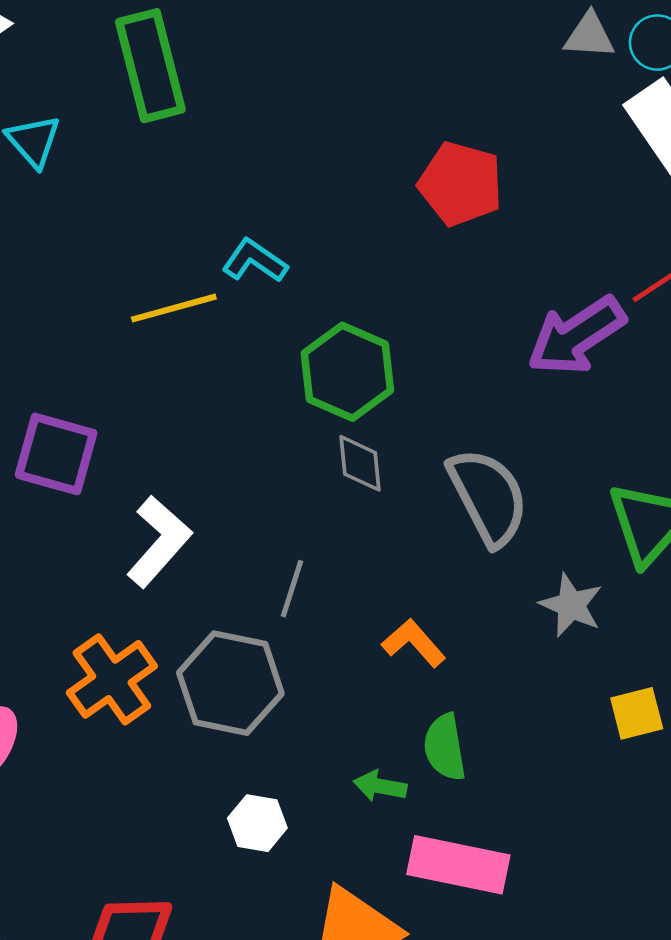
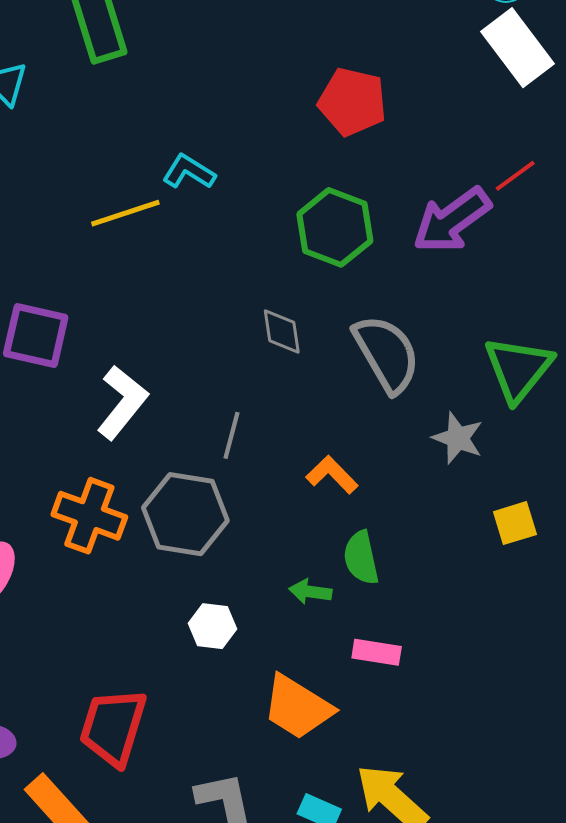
green hexagon: (347, 372) -> (335, 227), moved
orange cross: (112, 679) -> (89, 516), turned -32
pink rectangle: (458, 865) -> (377, 652), size x0.6

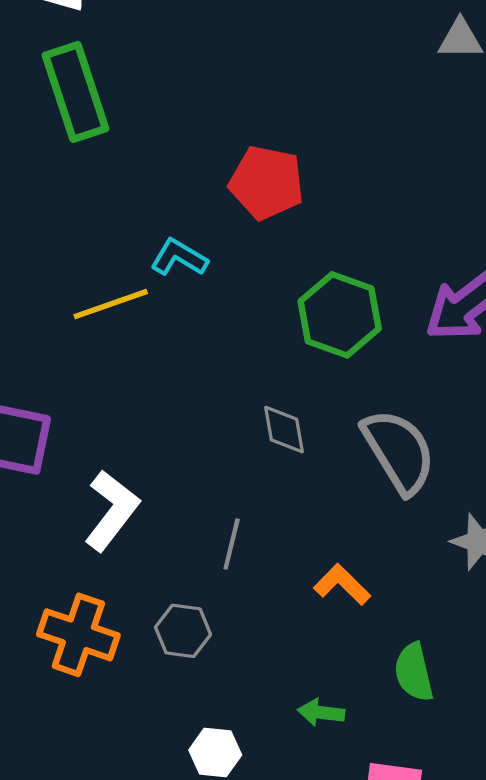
red pentagon: (352, 102) -> (266, 183), moved
gray hexagon: (185, 514) -> (183, 631), size x0.6
green semicircle: (361, 558) -> (414, 672), moved

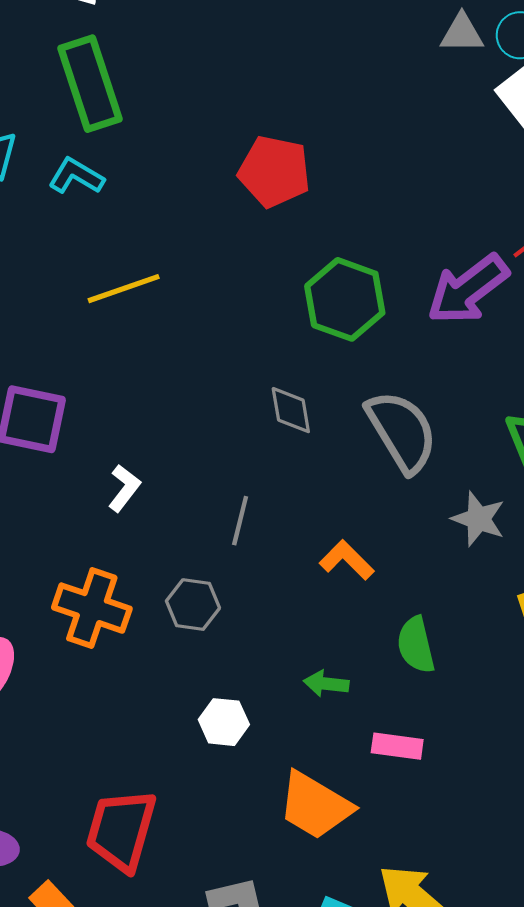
cyan L-shape: (179, 258) -> (76, 176), moved
white L-shape: (112, 510) -> (124, 488), size x0.6

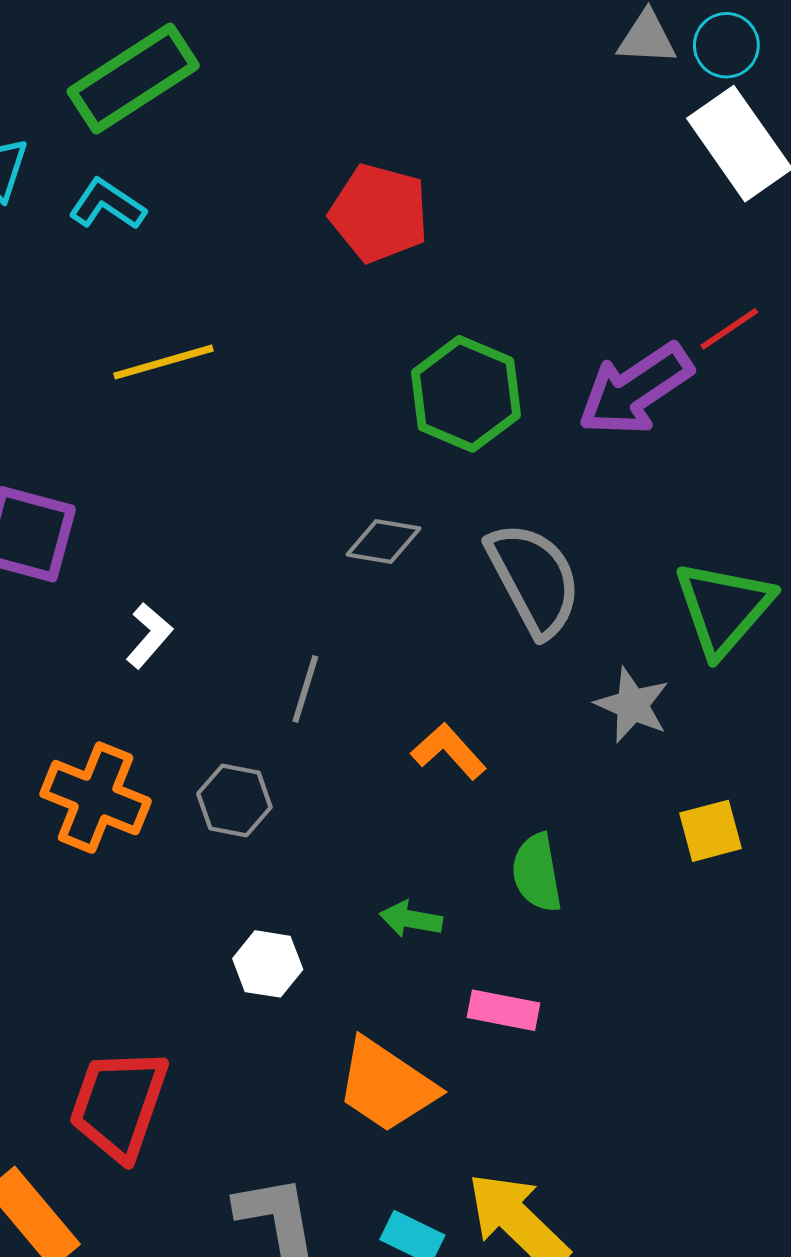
green rectangle: (90, 84) -> (133, 78), turned 72
gray diamond: (291, 410) -> (383, 541), turned -74

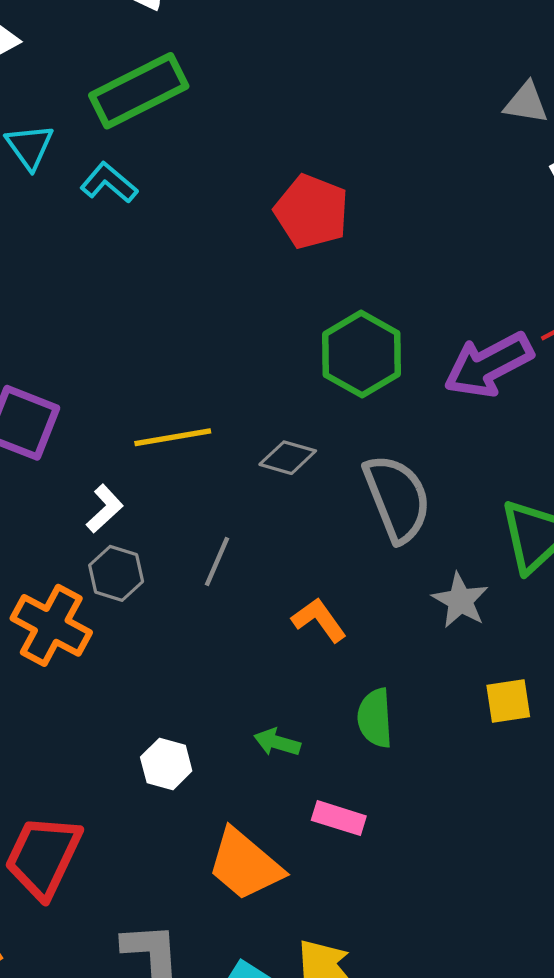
yellow line: (164, 362) -> (173, 437), moved
gray hexagon: (234, 800) -> (116, 573), moved

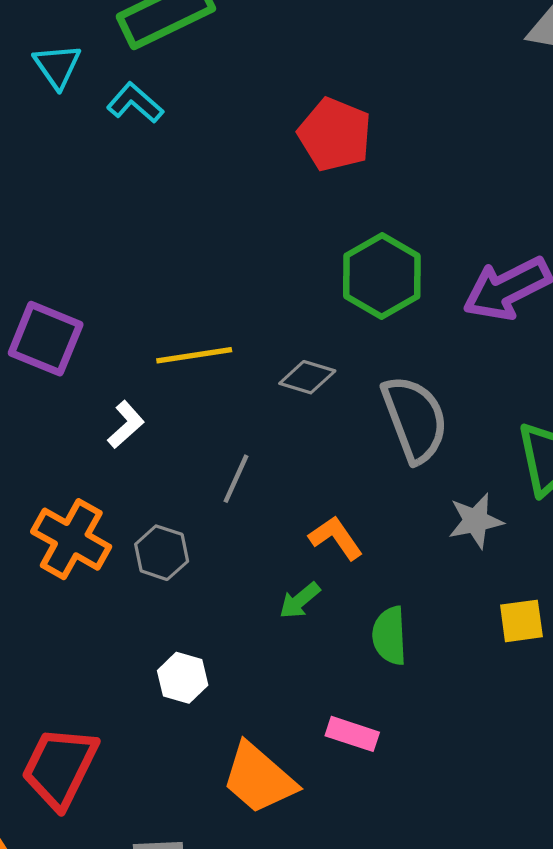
gray hexagon: (116, 573) -> (162, 553), moved
gray star: (460, 600) -> (476, 521), turned 30
green arrow: (277, 742) -> (300, 600), moved, turned -57

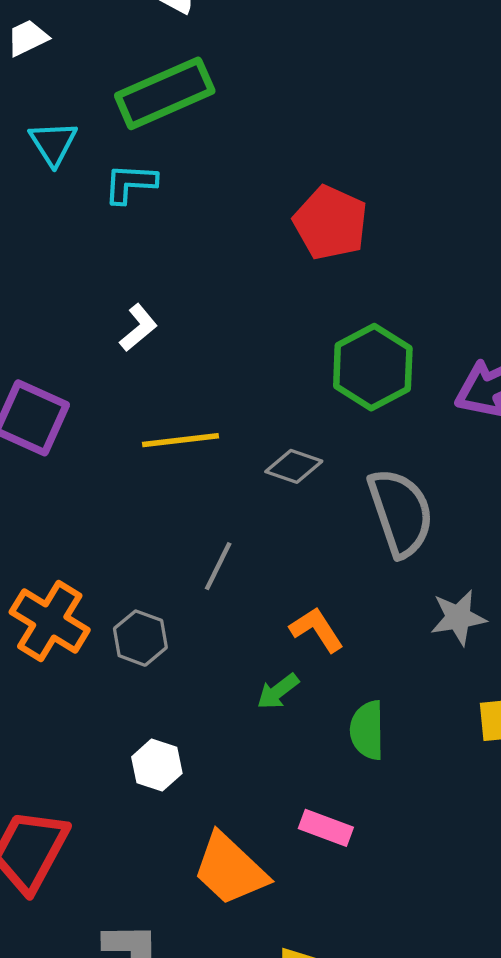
cyan L-shape: (135, 103) -> (130, 183), turned -40
white L-shape: (126, 425) -> (138, 328), moved

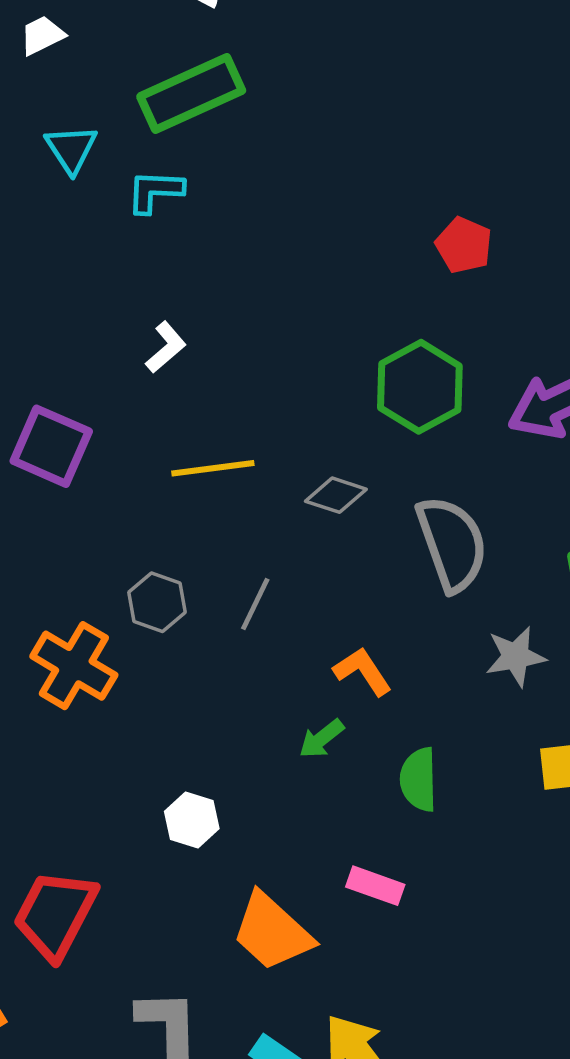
red pentagon: (330, 223) -> (464, 245), moved, size x0.7
gray hexagon: (140, 638) -> (157, 602), moved

